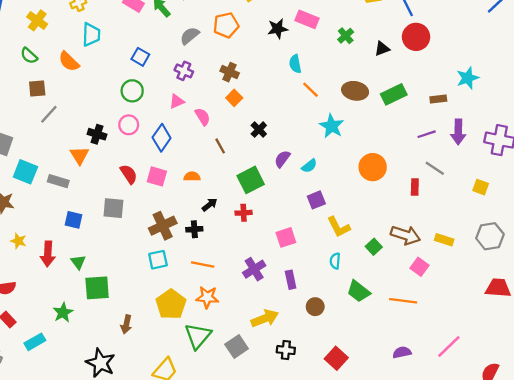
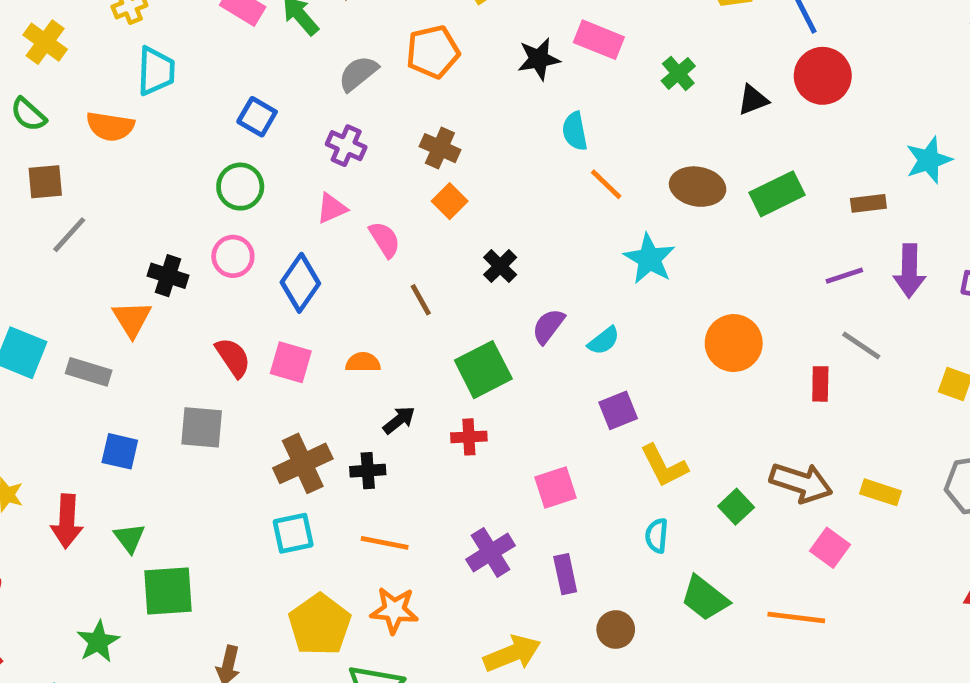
orange semicircle: (69, 62) -> (110, 126), turned -35

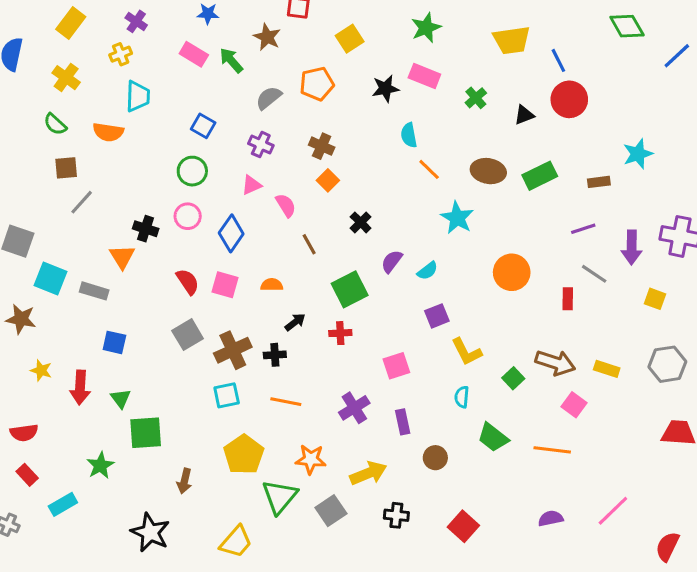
purple arrow: (909, 271) -> (632, 247), moved
gray square: (202, 427) -> (188, 335), moved, turned -36
orange star: (394, 610) -> (311, 459), moved

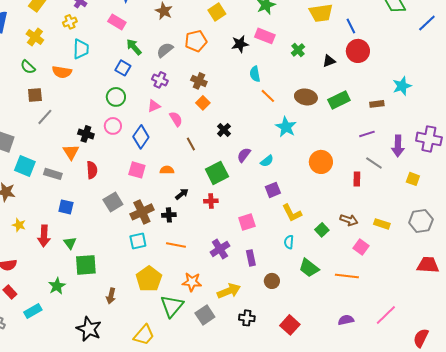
green arrow: (231, 60) -> (134, 47), moved
red semicircle: (188, 282) -> (92, 170), moved, turned 30
brown arrow: (555, 363) -> (349, 220), size x0.7

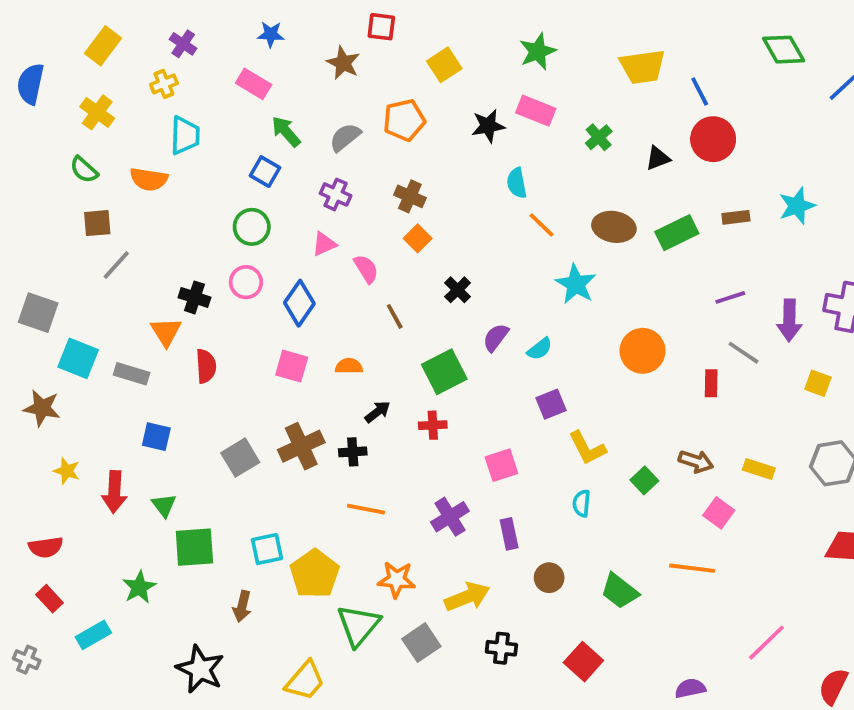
brown rectangle: (377, 104) -> (736, 217), moved
gray square: (113, 202) -> (240, 458), moved
cyan square: (138, 241) -> (267, 549), moved
green trapezoid: (309, 268) -> (620, 591), moved
purple semicircle: (346, 320) -> (690, 688), moved

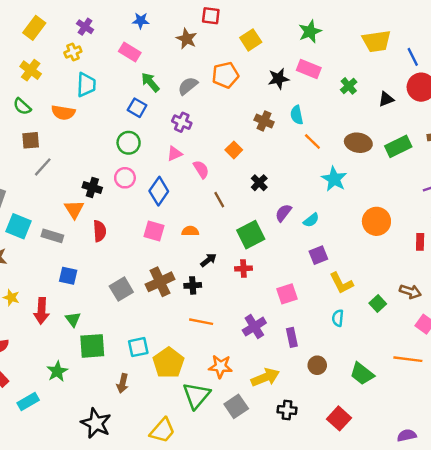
brown cross: (410, 196) -> (264, 121), moved

